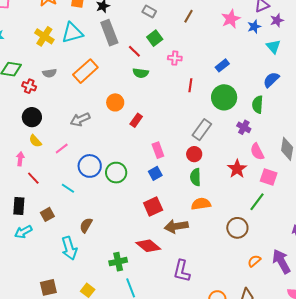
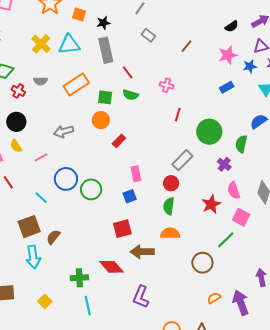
green square: (155, 38) -> (105, 97), moved, turned 35
blue rectangle: (222, 65) -> (227, 87), moved
brown square: (47, 214) -> (29, 227), moved, size x1.6

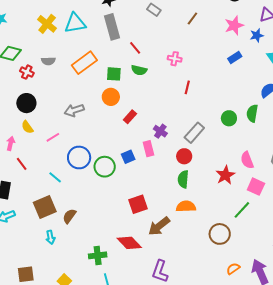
green circle: (209, 132) -> (229, 118), moved, size x0.6
purple cross: (224, 164) -> (160, 131), moved
blue square: (130, 196) -> (128, 157), moved
brown arrow: (142, 252) -> (159, 226), turned -35
cyan arrow: (33, 257) -> (50, 237), size x0.6

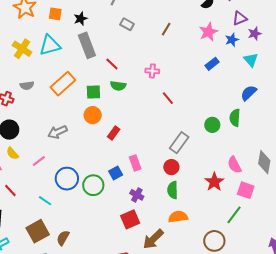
red line: (187, 87) -> (168, 98), turned -48
purple cross: (160, 131) -> (137, 195), moved

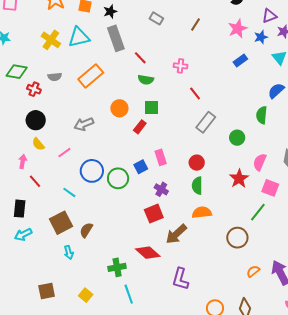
green square: (93, 92) -> (151, 108), moved
green circle: (212, 125) -> (237, 138), moved
gray rectangle: (179, 143) -> (206, 122), moved
pink semicircle: (234, 165) -> (260, 162), turned 48

